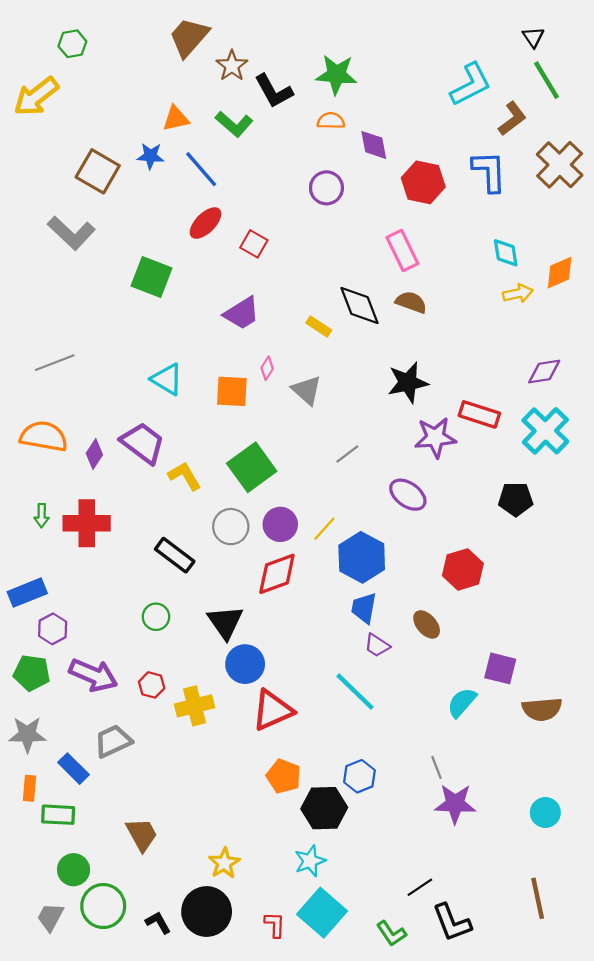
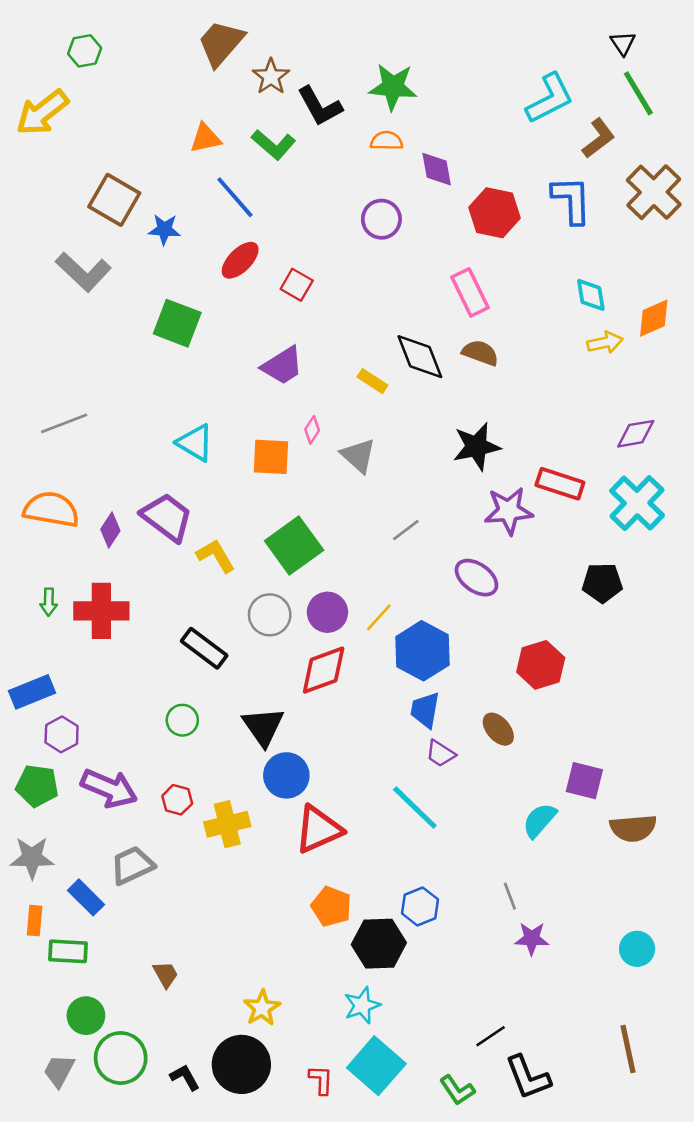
blue star: (150, 156) -> (164, 229), moved
purple star: (455, 804) -> (532, 939), size x0.7
brown trapezoid: (142, 835) -> (166, 975), size x0.7

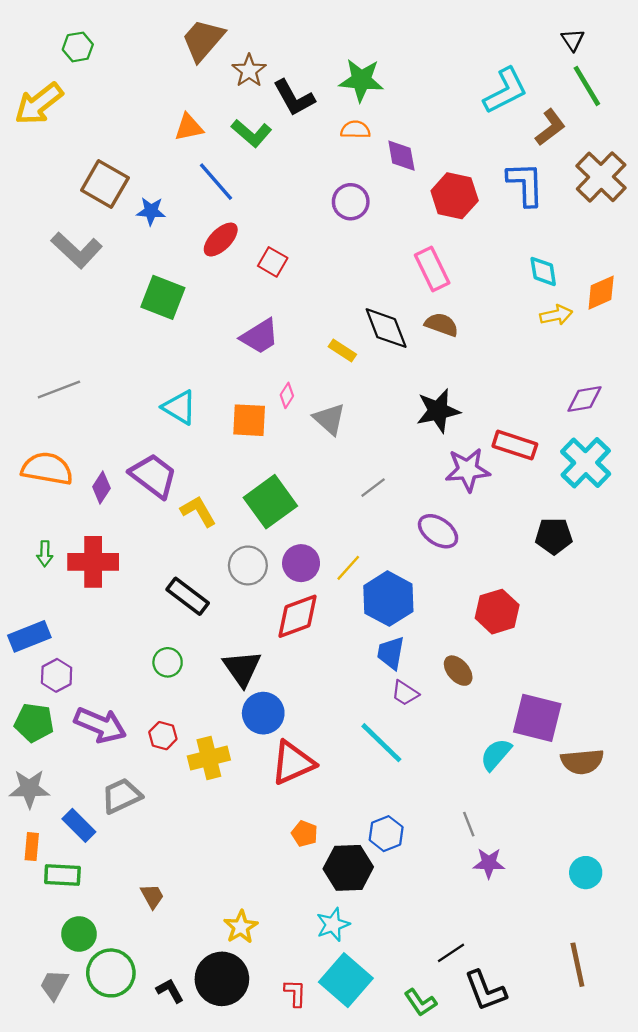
purple square: (584, 781) -> (537, 718), size x1.4
orange pentagon: (331, 906) -> (305, 834), size x0.7

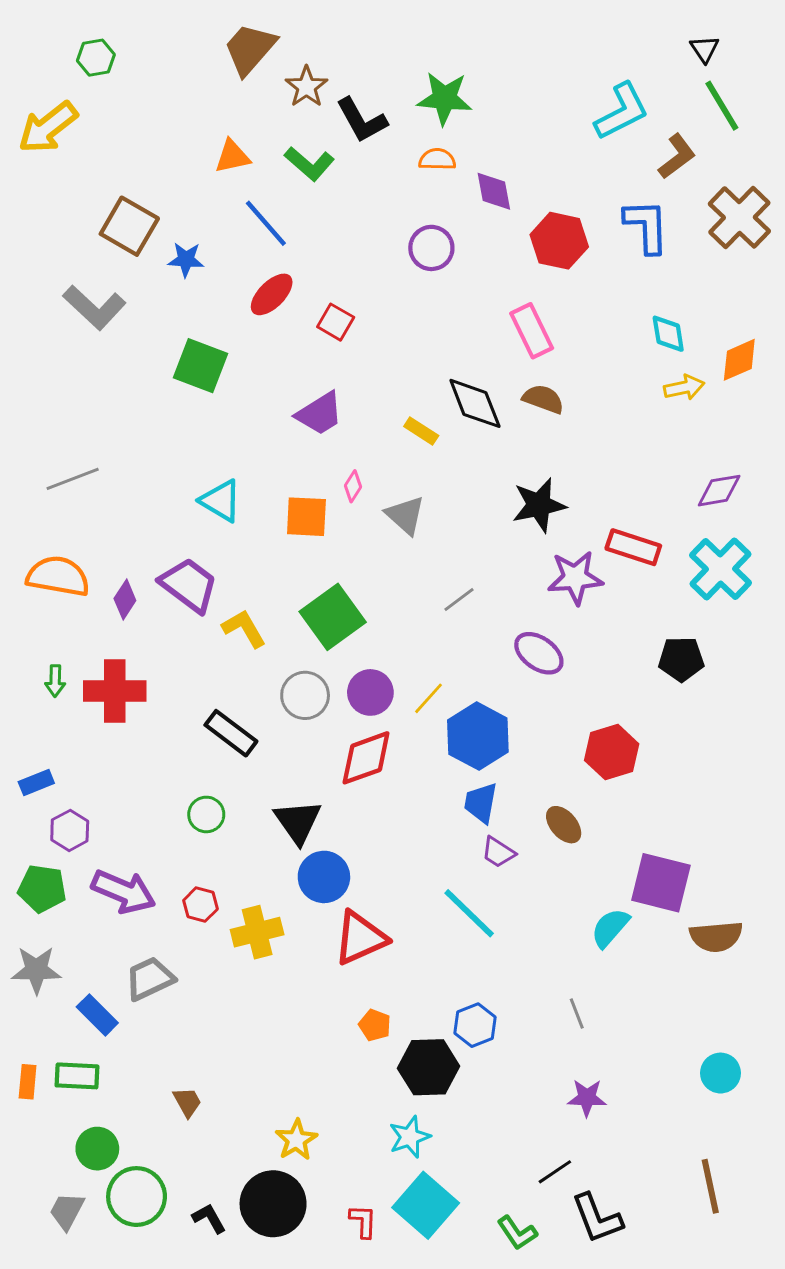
blue rectangle: (29, 636) -> (36, 783), size x0.7
orange rectangle: (32, 847) -> (28, 1082), moved
purple star: (489, 863) -> (587, 1098), moved

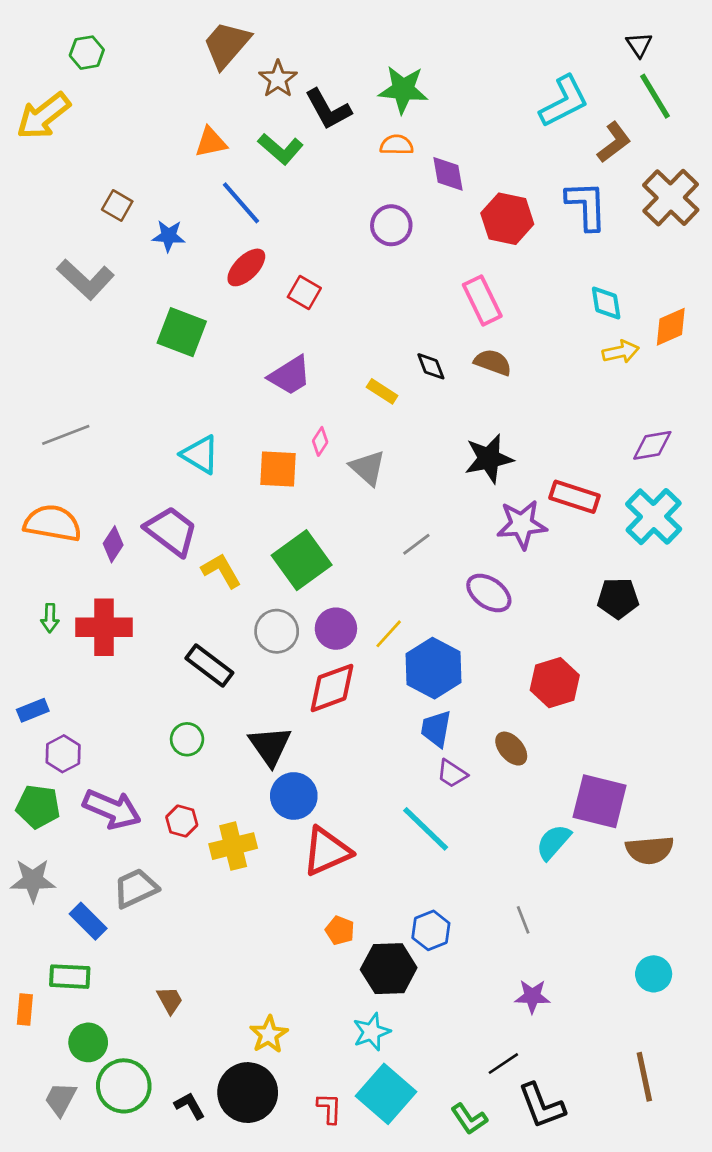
brown square: (129, 226) -> (117, 206), size x0.6
black diamond: (475, 403) -> (431, 366), size x0.6
orange rectangle: (28, 1082) -> (25, 1009), moved

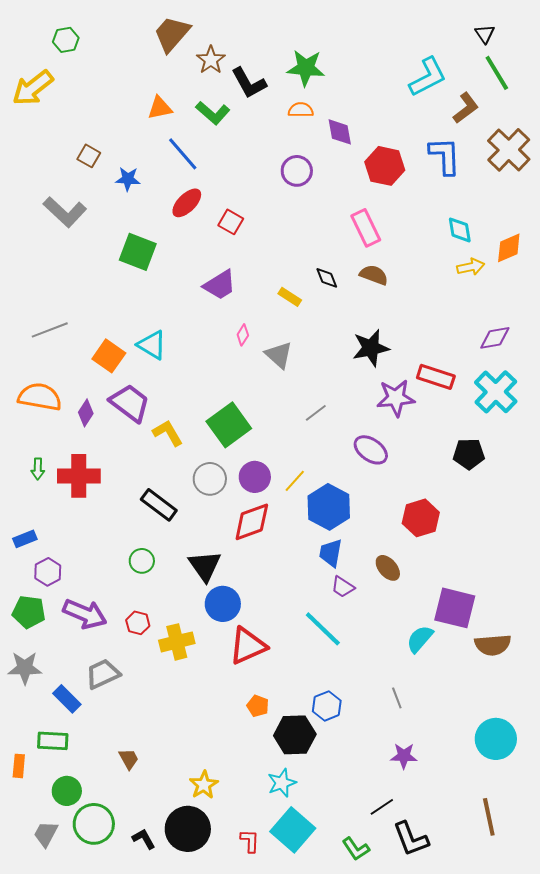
orange square: (278, 469) -> (109, 356), moved, turned 32
cyan circle: (654, 974) -> (496, 739), size x1.5

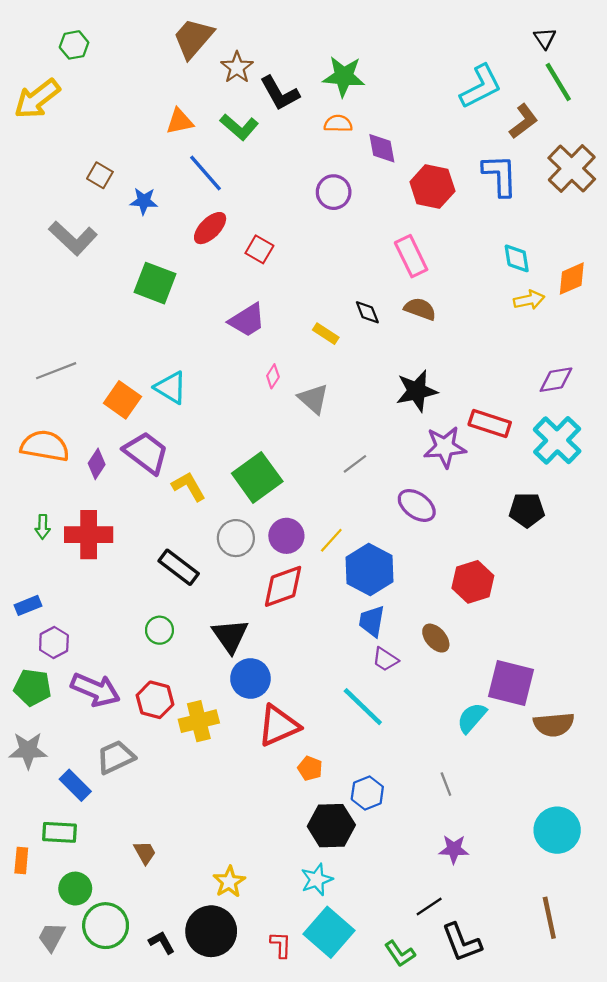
red hexagon: (138, 623) -> (155, 700), size x1.4
orange pentagon: (258, 706) -> (310, 768), moved

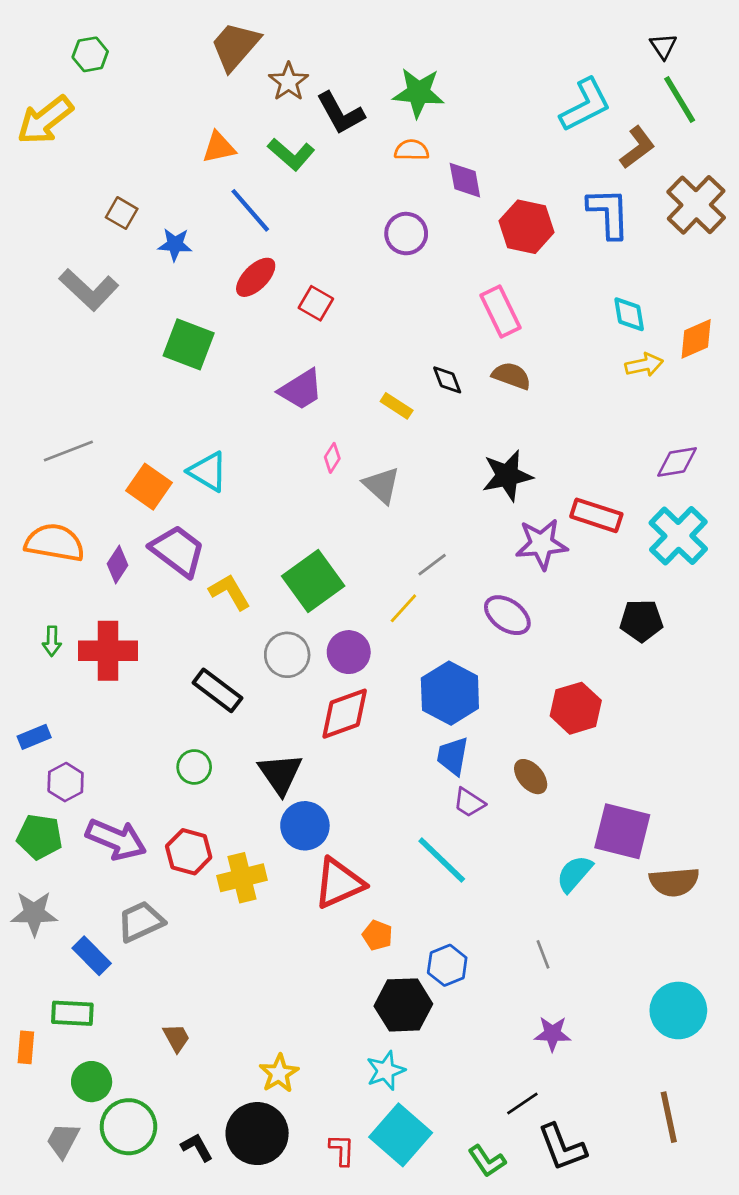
yellow line: (331, 540) -> (403, 608), moved

